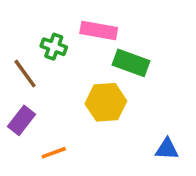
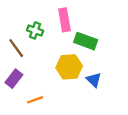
pink rectangle: (99, 31) -> (64, 20), turned 70
blue triangle: (167, 149) -> (94, 80), moved, turned 42

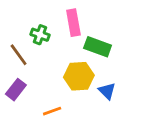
orange line: (35, 100) -> (52, 111), moved

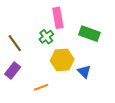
green cross: (40, 35) -> (46, 37), moved, turned 32
green rectangle: (98, 47) -> (89, 34), moved

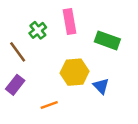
green cross: (46, 37) -> (38, 30), moved

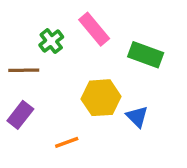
pink rectangle: (69, 22) -> (94, 29), turned -30
brown line: (18, 52) -> (24, 70), turned -55

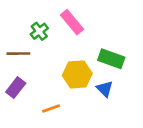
green rectangle: (146, 55) -> (111, 59), moved

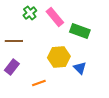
green cross: (39, 31) -> (30, 13), moved
green rectangle: (111, 59) -> (80, 31), moved

